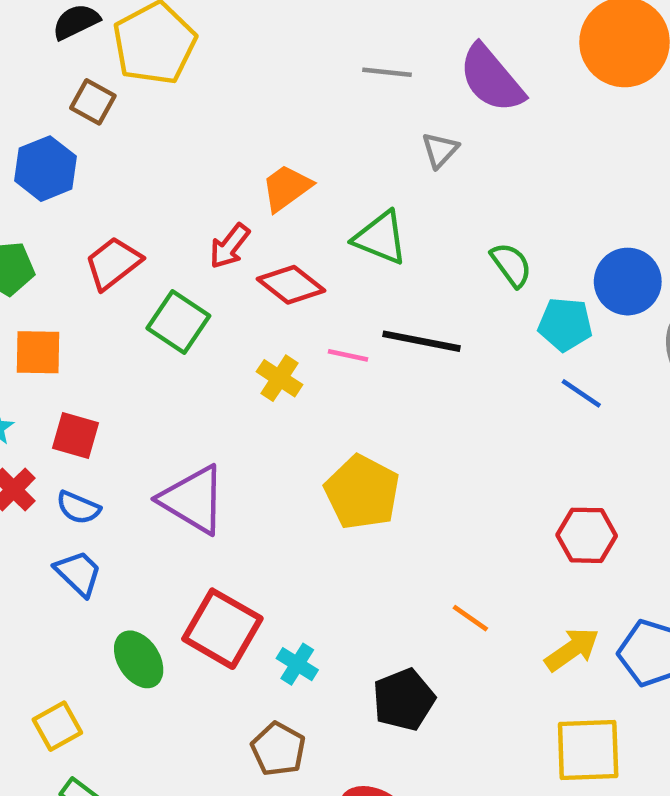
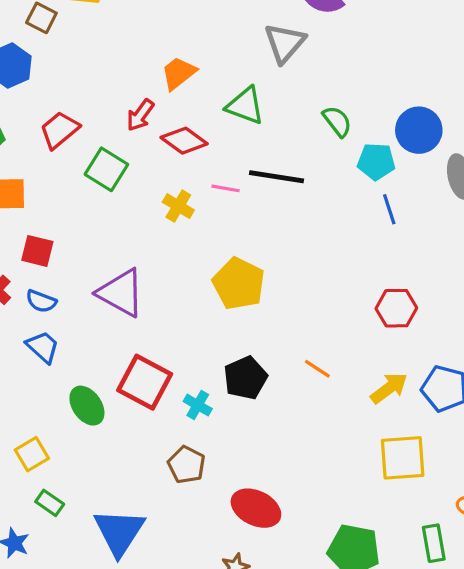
gray triangle: (440, 150) -> (285, 43), size x1.6
blue line: (581, 393) -> (389, 209), turned 40
black pentagon: (404, 700) -> (245, 378), moved

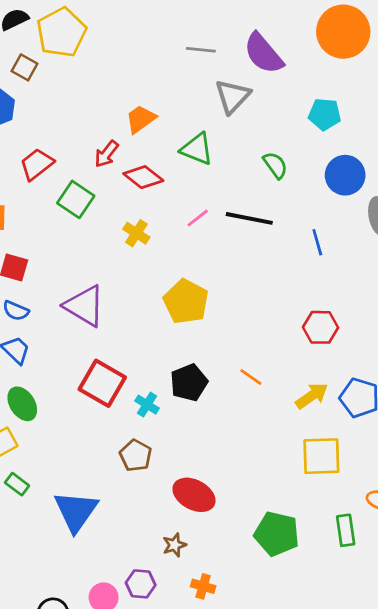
cyan pentagon: (376, 162) -> (325, 114), moved
black line: (277, 177) -> (249, 218), moved
pink line: (226, 188) -> (198, 218), moved, turned -50
green ellipse: (87, 406) -> (22, 404), moved

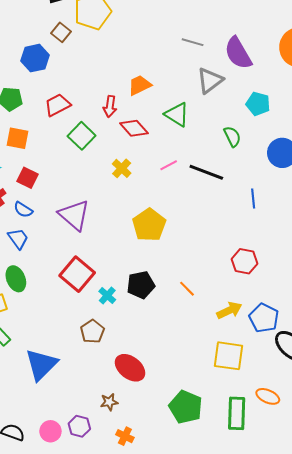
cyan pentagon: (325, 114) -> (258, 104), moved
red arrow: (106, 154) -> (110, 106), turned -40
green rectangle: (346, 530) -> (237, 413), size x1.4

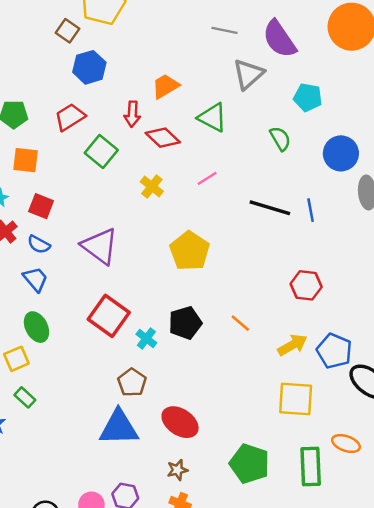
blue hexagon: (35, 58) -> (89, 67), moved
black line: (206, 172) -> (270, 208), moved
blue triangle: (41, 364) -> (119, 428), moved, turned 48
brown star: (109, 402) -> (177, 470), moved

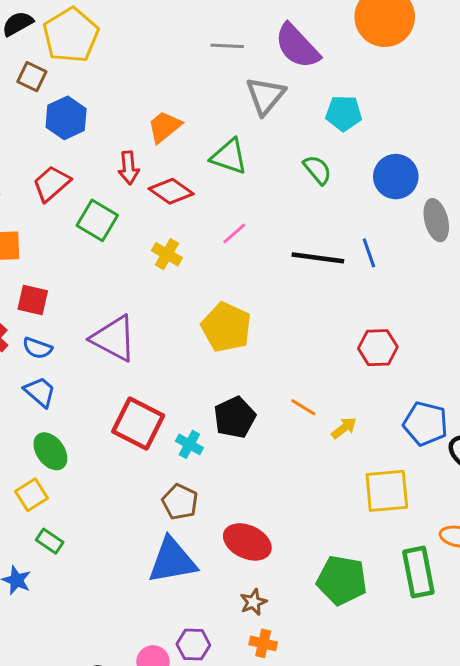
yellow arrow: (292, 345) -> (344, 428), moved, size x0.7

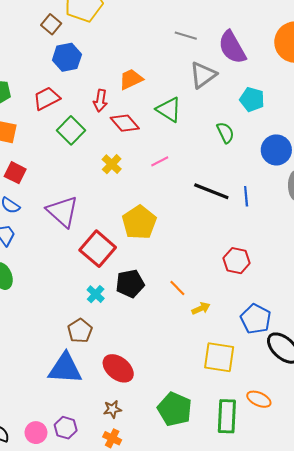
red square: (138, 423) -> (98, 249), moved

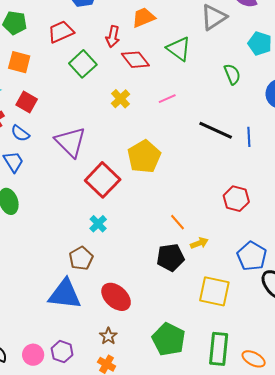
black pentagon: (130, 284) -> (170, 257), moved
orange ellipse: (259, 399) -> (254, 359), moved
brown star: (112, 409) -> (108, 336), turned -30

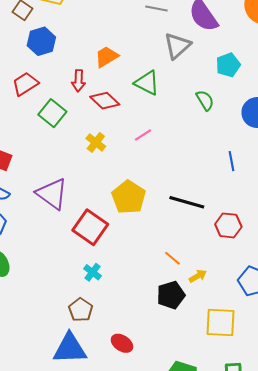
cyan pentagon: (260, 43) -> (228, 65), turned -30
black line: (216, 130) -> (187, 202), moved
red ellipse: (116, 297) -> (122, 343), size x0.7

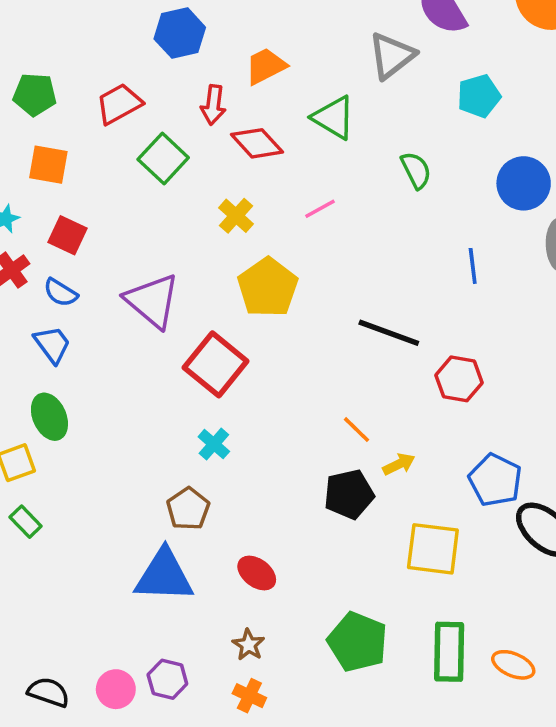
blue hexagon: (41, 41) -> (180, 33), moved
green semicircle: (205, 100) -> (416, 170), moved
yellow pentagon: (129, 197) -> (268, 287), moved

